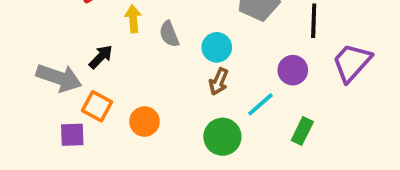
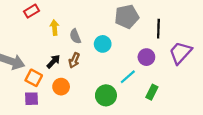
black arrow: (101, 57) -> (53, 61), moved
brown arrow: (219, 82) -> (74, 60), moved
purple square: (72, 135) -> (32, 99), moved

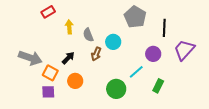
gray pentagon: (127, 17) -> (135, 17), turned -30
brown arrow: (74, 60) -> (96, 54), moved

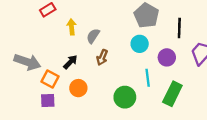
gray semicircle: (88, 35) -> (93, 36), turned 56
cyan circle: (113, 42) -> (140, 44), moved
cyan line: (136, 72) -> (148, 78), turned -56
green rectangle: (158, 86) -> (172, 94), size x1.5

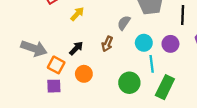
yellow arrow: (72, 27) -> (77, 14), turned 48
gray semicircle: (93, 36) -> (124, 23), moved
cyan circle: (140, 44) -> (144, 43), moved
green rectangle: (172, 94) -> (165, 87), moved

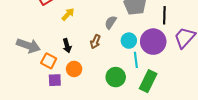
purple circle: (170, 44) -> (153, 42), size x1.6
black arrow: (76, 48) -> (67, 46), turned 120
purple square: (54, 86) -> (55, 80), moved

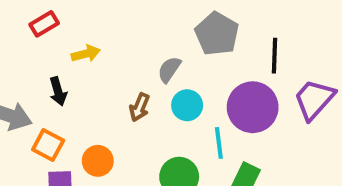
yellow arrow: (68, 14) -> (86, 54), turned 32
cyan circle: (129, 41) -> (187, 105), moved
black arrow: (67, 46) -> (58, 91), moved

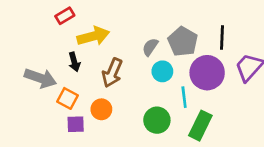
gray pentagon: (217, 34) -> (183, 42), moved
yellow arrow: (86, 54) -> (93, 36), size x1.6
brown arrow: (139, 107) -> (112, 73), moved, size x1.5

